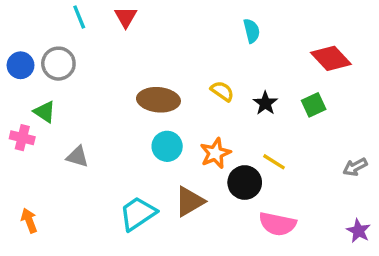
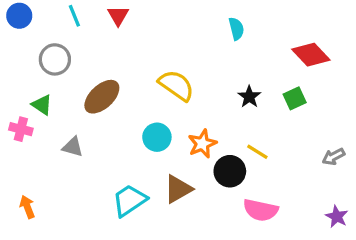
blue circle: (21, 65) -> (19, 16), moved
yellow semicircle: (222, 91) -> (176, 85), moved, size x1.6
brown ellipse: (158, 100) -> (102, 97), moved, turned -48

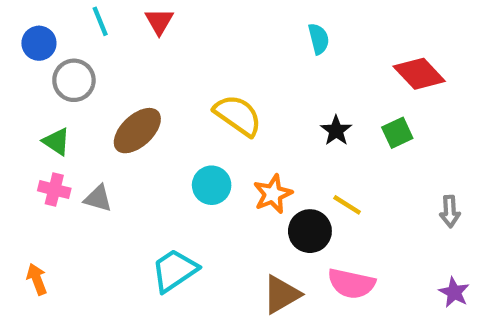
blue circle: (19, 16) -> (39, 43), moved
pink cross: (21, 129) -> (54, 190), moved
gray arrow: (334, 157) -> (450, 211), turned -65
brown triangle: (178, 189) -> (282, 294), moved

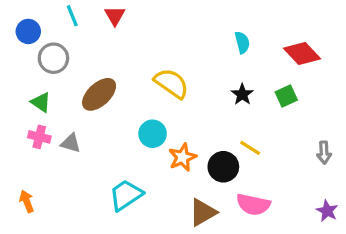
cyan semicircle: (319, 39) -> (242, 42), moved
orange star: (273, 194) -> (182, 157), moved

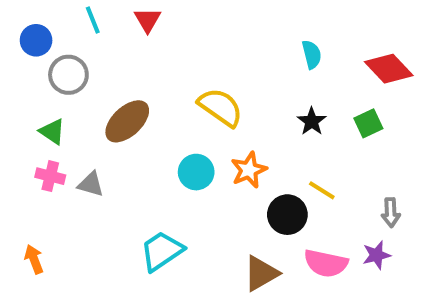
gray arrow: (324, 153) -> (391, 213), moved
orange star: (182, 157) -> (249, 170), moved
purple star: (327, 211) -> (377, 255), moved, turned 30

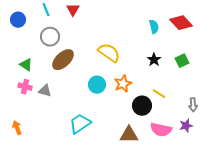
red diamond: (389, 69) -> (181, 23), moved
gray circle: (68, 75) -> (50, 37), moved
brown triangle: (261, 273) -> (129, 135), turned 30

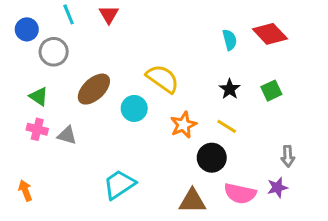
gray circle: (50, 37) -> (54, 52), moved
cyan circle: (97, 85) -> (134, 108), moved
yellow line: (159, 94) -> (227, 126), moved

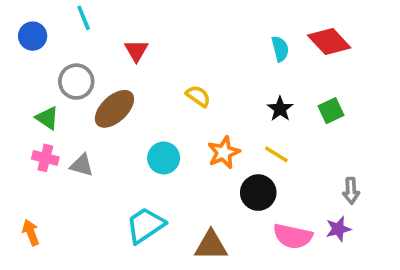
red triangle: (109, 14) -> (136, 51), moved
gray circle: (54, 52) -> (76, 82), moved
yellow semicircle: (163, 79) -> (198, 96), size x0.6
cyan circle: (134, 108) -> (164, 158), moved
brown triangle: (192, 201) -> (211, 245), moved

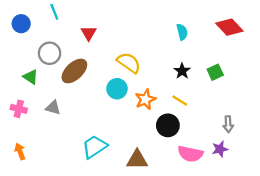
red diamond: (329, 42) -> (229, 27), moved
yellow semicircle: (198, 96) -> (129, 63), size x1.5
pink cross: (45, 158) -> (19, 109), moved
cyan circle: (164, 158) -> (117, 89), moved

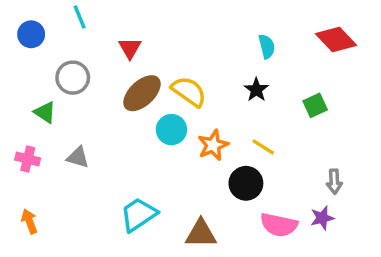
brown ellipse: (74, 71) -> (142, 93), moved
black star: (182, 71) -> (256, 90), moved

